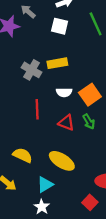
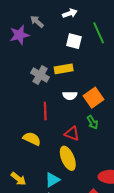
white square: (60, 26) -> (74, 41), moved
red triangle: (66, 123) -> (72, 134), moved
yellow semicircle: (23, 155) -> (32, 139), moved
yellow ellipse: (62, 161) -> (68, 158), turned 35

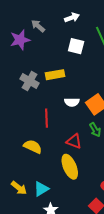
yellow rectangle: (64, 69) -> (55, 75), moved
gray cross: (40, 75) -> (30, 81), moved
cyan triangle: (52, 180) -> (41, 189), moved

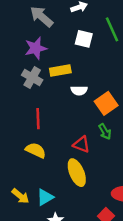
gray arrow: (38, 26) -> (42, 17), size x1.5
purple star: (20, 40) -> (36, 48), moved
white semicircle: (72, 102) -> (79, 90), moved
red line: (46, 118) -> (38, 119), moved

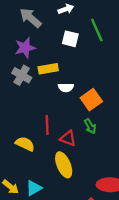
red line: (38, 119) -> (47, 125), moved

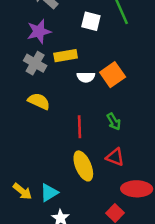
orange square: (91, 100) -> (113, 75), moved
red line: (47, 125) -> (80, 127), moved
red triangle: (68, 138) -> (115, 157), moved
yellow semicircle: (25, 144) -> (39, 101), moved

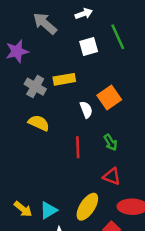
white square: (91, 21) -> (89, 46), turned -30
purple star: (39, 31) -> (17, 51), moved
white semicircle: (86, 77) -> (86, 110), moved, turned -112
yellow ellipse: (83, 166) -> (87, 207), moved, turned 56

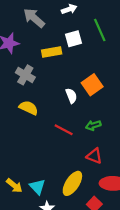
yellow rectangle: (64, 79) -> (52, 52), moved
green arrow: (110, 142) -> (93, 125), turned 104
red line: (78, 147) -> (64, 130), turned -60
cyan triangle: (49, 210) -> (37, 187), turned -42

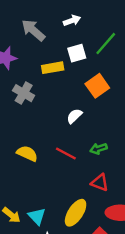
green line: (100, 30) -> (106, 44), turned 65
orange square: (92, 85) -> (97, 86), moved
white semicircle: (71, 96) -> (74, 116), turned -112
yellow semicircle: (29, 108) -> (27, 154), moved

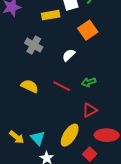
gray cross: (24, 93) -> (34, 45), moved
red triangle: (100, 183) -> (90, 110), turned -49

